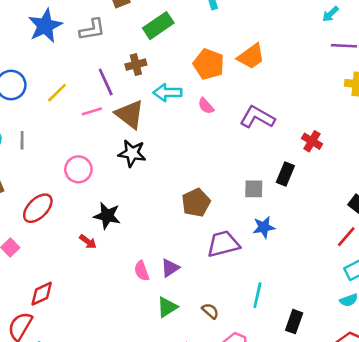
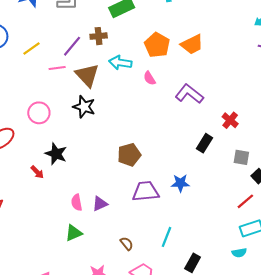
purple line: (106, 82) -> (72, 46), turned 55
gray square: (254, 189) -> (241, 157), moved
green triangle: (167, 307) -> (74, 233), moved

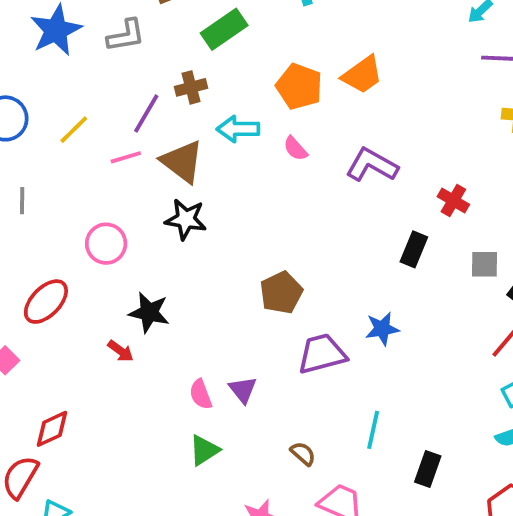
purple triangle: (100, 204) -> (243, 390), turned -35

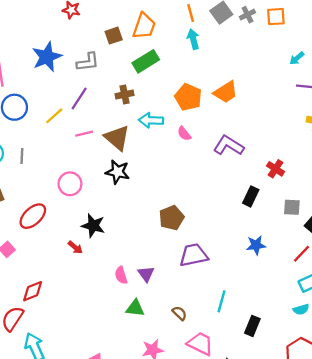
purple line: (146, 113) -> (79, 98), moved
blue star: (382, 329) -> (256, 245), moved
green triangle: (204, 450) -> (135, 308), moved, turned 36

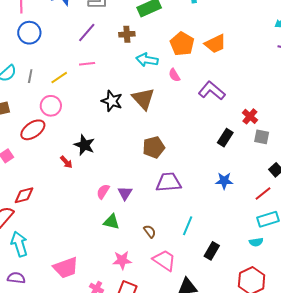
yellow line: (54, 116) -> (59, 78), moved
brown triangle: (117, 138) -> (143, 99), moved
pink circle: (70, 184) -> (51, 106), moved
gray square: (292, 207) -> (262, 137), moved
pink semicircle: (121, 275) -> (103, 192), turned 42

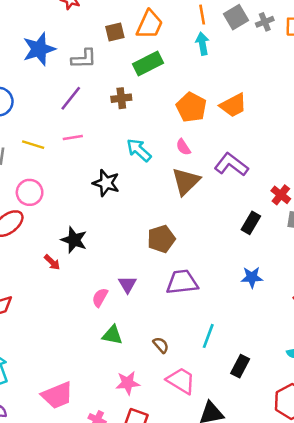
cyan arrow: (147, 60) -> (139, 150), moved, turned 35
yellow line: (59, 78) -> (33, 145), moved, turned 54
brown triangle: (143, 99) -> (186, 181), moved, turned 30
purple triangle: (125, 193) -> (127, 284), moved

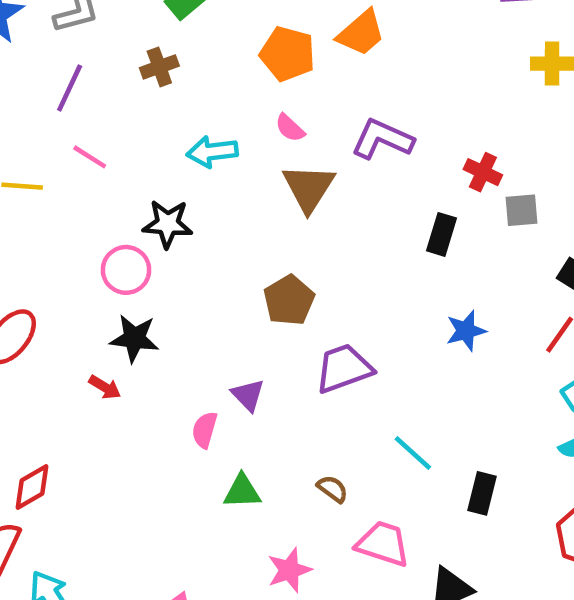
pink line: (73, 138) -> (90, 157), turned 54
cyan arrow: (139, 150) -> (212, 152), turned -36
pink circle: (30, 192) -> (126, 270), moved
cyan line: (208, 336) -> (413, 453), turned -55

